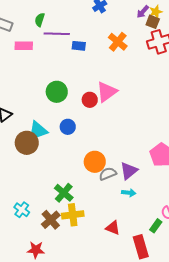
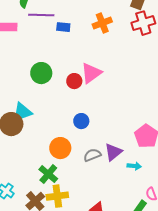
orange cross: (118, 42) -> (102, 23), turned 30
blue circle: (68, 127) -> (81, 121), moved
orange circle: (95, 162) -> (60, 148), moved
cyan arrow: (129, 193) -> (134, 166), moved

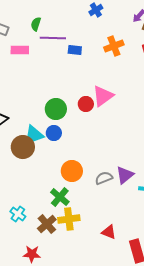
green circle: (41, 73) -> (56, 109), moved
blue circle: (81, 121) -> (54, 133), moved

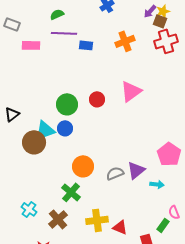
green semicircle: (36, 24) -> (57, 14), moved, turned 48
pink triangle: (103, 96) -> (131, 91), moved
yellow cross: (69, 219) -> (97, 220), moved

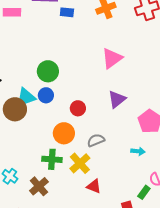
red circle: (97, 99) -> (78, 108), moved
purple triangle: (136, 170) -> (117, 99), moved
green cross: (71, 192) -> (52, 159), turned -36
yellow cross: (97, 220) -> (80, 163), moved, turned -35
red triangle: (120, 227) -> (94, 186), moved

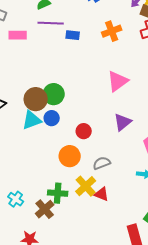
brown circle: (15, 109) -> (36, 99), moved
green cross: (52, 159) -> (58, 193), moved
red triangle: (94, 186) -> (102, 194), moved

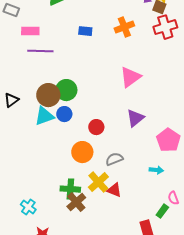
purple line: (51, 23) -> (40, 51), moved
cyan cross: (16, 199) -> (28, 207), moved
brown cross: (45, 209) -> (76, 202), moved

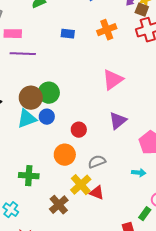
green cross: (70, 189) -> (29, 176), moved

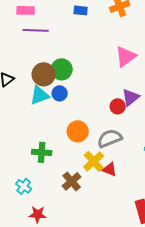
red circle: (79, 130) -> (118, 106), moved
gray semicircle: (97, 162) -> (110, 138), size x1.4

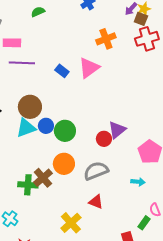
blue rectangle: (81, 10) -> (62, 71), moved, turned 32
pink triangle: (126, 56) -> (89, 68), moved
green circle: (62, 69) -> (65, 131), moved
yellow cross: (94, 161) -> (71, 223), moved
brown cross: (72, 181) -> (43, 178), moved

